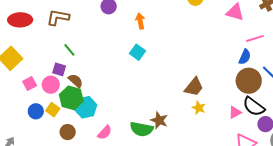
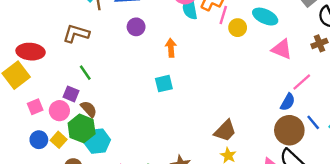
red ellipse: (20, 20) -> (31, 52), moved
pink line: (255, 38) -> (302, 82), turned -30
cyan square: (137, 52) -> (164, 84), turned 35

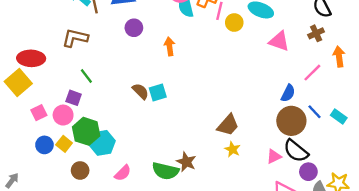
pink line: (302, 82) -> (312, 73), moved
cyan square: (164, 84) -> (158, 92), moved
brown semicircle: (89, 109) -> (140, 91), moved

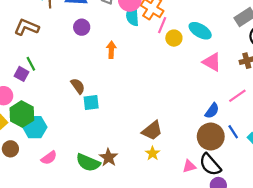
cyan square: (158, 92) -> (91, 102), moved
purple square: (74, 98) -> (21, 74), moved

